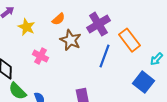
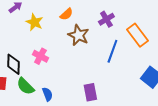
purple cross: (98, 24) -> (106, 19), size x0.7
pink cross: (40, 56) -> (40, 56), moved

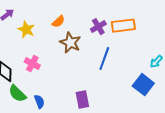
orange rectangle: (137, 35) -> (123, 26), moved, turned -60

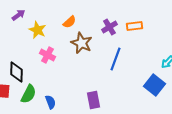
orange rectangle: (123, 26) -> (134, 26), size x0.7
pink cross: (32, 64) -> (47, 55), moved
green semicircle: (17, 94) -> (28, 94), turned -108

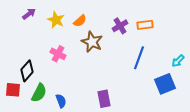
yellow star: (37, 30) -> (56, 20), moved
blue line: (115, 59) -> (139, 58), moved
black diamond: (16, 72) -> (27, 71), turned 40
blue square: (154, 85) -> (165, 84), turned 30

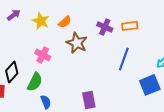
purple cross: (120, 26) -> (105, 27), turned -35
green semicircle: (39, 93) -> (35, 82), moved

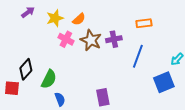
yellow star: (41, 21) -> (55, 18), turned 30
purple cross: (105, 27) -> (114, 39), moved, turned -35
pink cross: (43, 55) -> (66, 39), moved

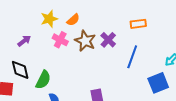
purple arrow: (28, 12) -> (24, 41), moved
purple cross: (114, 39) -> (108, 40), turned -35
black diamond: (26, 69) -> (20, 70), turned -55

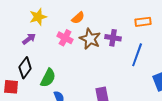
yellow star: (49, 19) -> (38, 17), moved
purple cross: (108, 40) -> (113, 38), turned -35
black diamond: (20, 70) -> (25, 68), turned 50

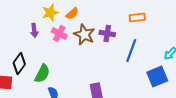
yellow star: (38, 17) -> (50, 13), moved
purple arrow: (29, 39) -> (34, 31), moved, turned 120

